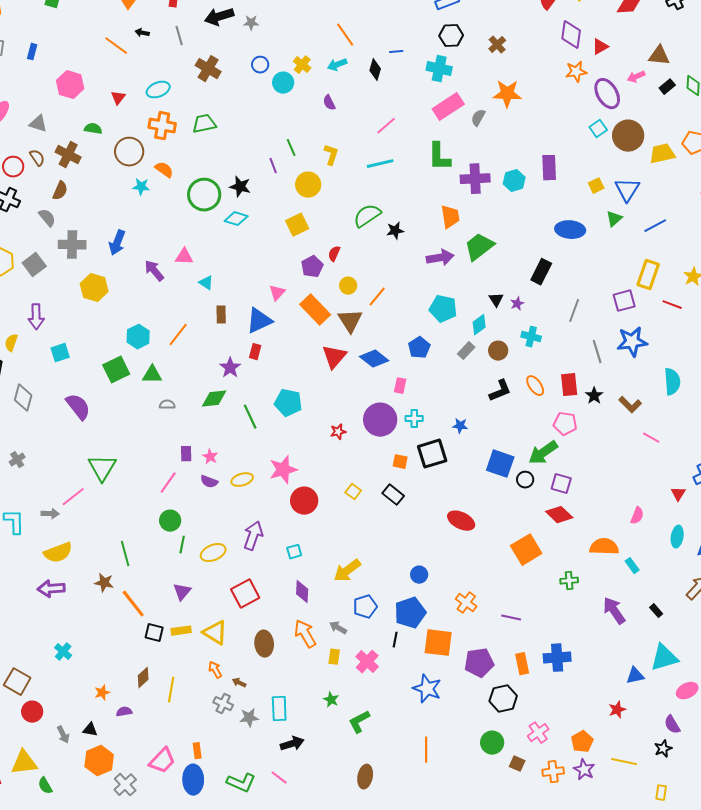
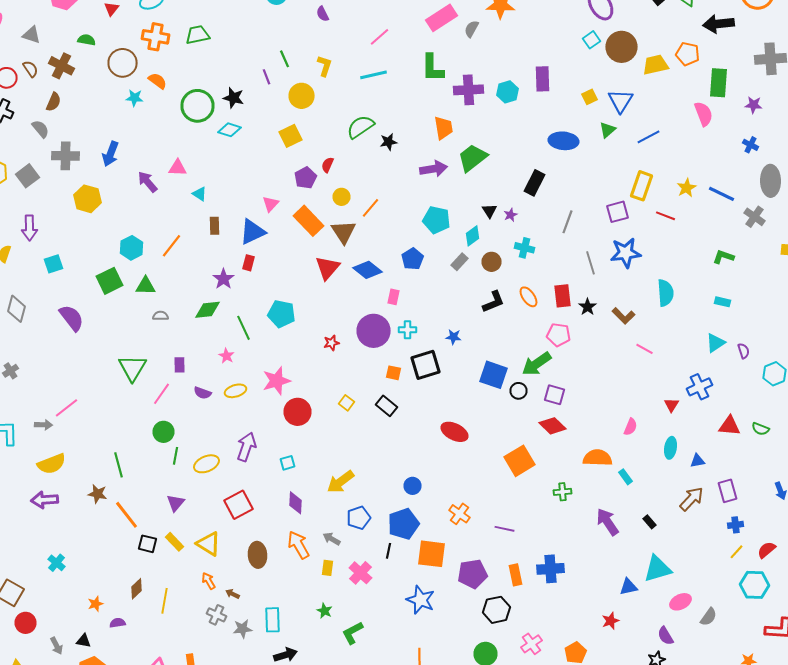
pink star: (210, 457) -> (226, 356), moved
green triangle: (102, 468) -> (132, 368), moved
yellow rectangle: (181, 631) -> (174, 542), turned 54

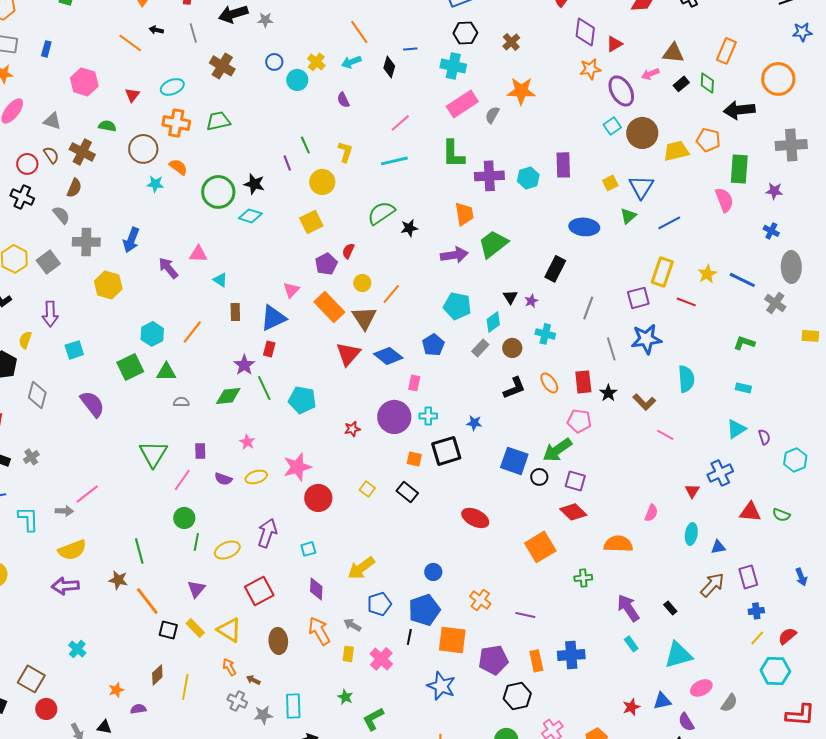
green line: (244, 328) -> (264, 388), moved
cyan rectangle: (626, 477) -> (631, 644), moved
blue triangle: (628, 587) -> (662, 701), moved

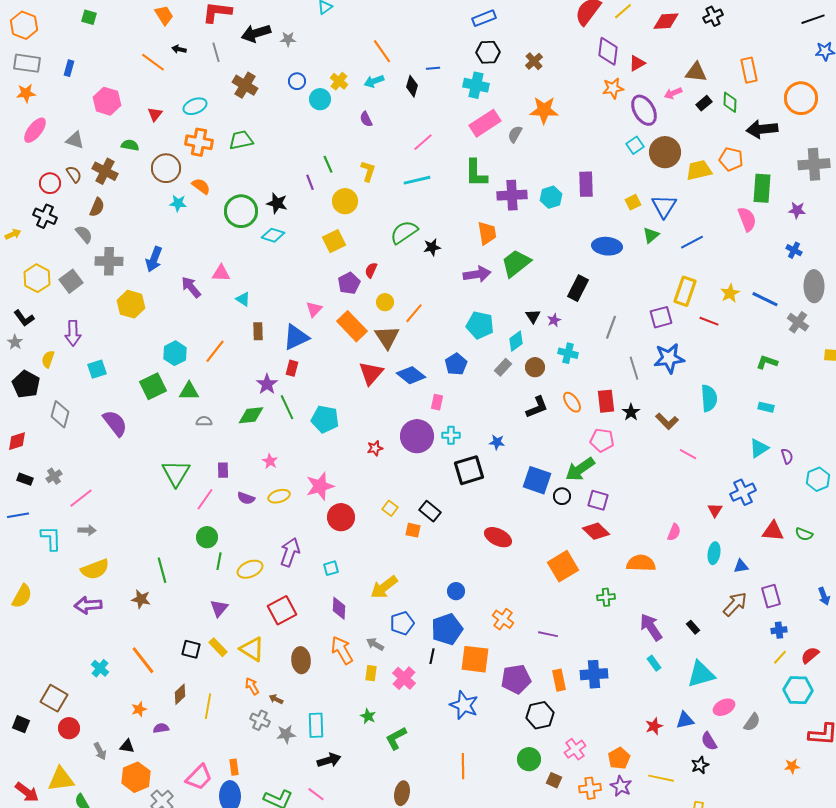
orange rectangle: (726, 51) -> (749, 70), turned -35
orange square: (414, 459) -> (413, 530), moved
pink line: (87, 494) -> (81, 498), moved
orange line: (147, 601) -> (143, 660), moved

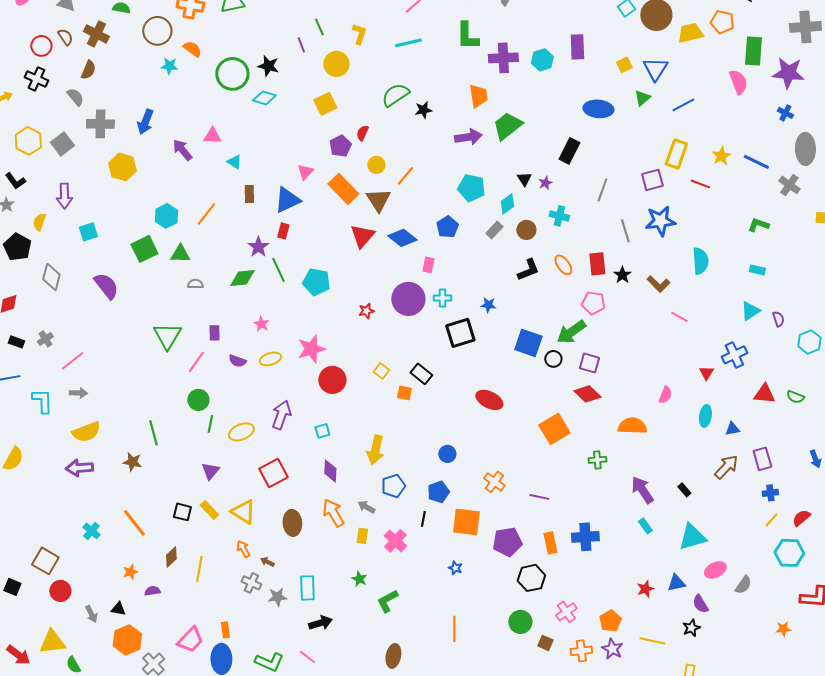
purple star: (797, 210) -> (788, 73), size x1.8
yellow arrow: (384, 587) -> (375, 450), turned -40
blue pentagon: (447, 629) -> (438, 492), size x0.7
blue star: (464, 705) -> (455, 568), size x0.5

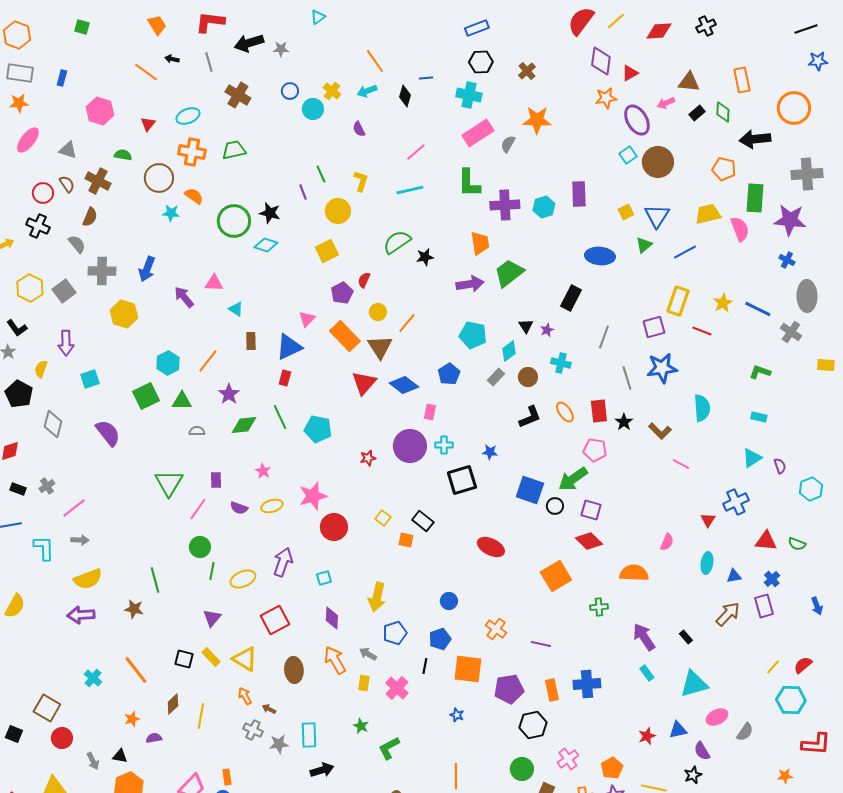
yellow trapezoid: (690, 33) -> (708, 214), moved
purple star: (258, 247) -> (229, 394), moved
blue cross: (770, 493) -> (772, 579), moved, turned -35

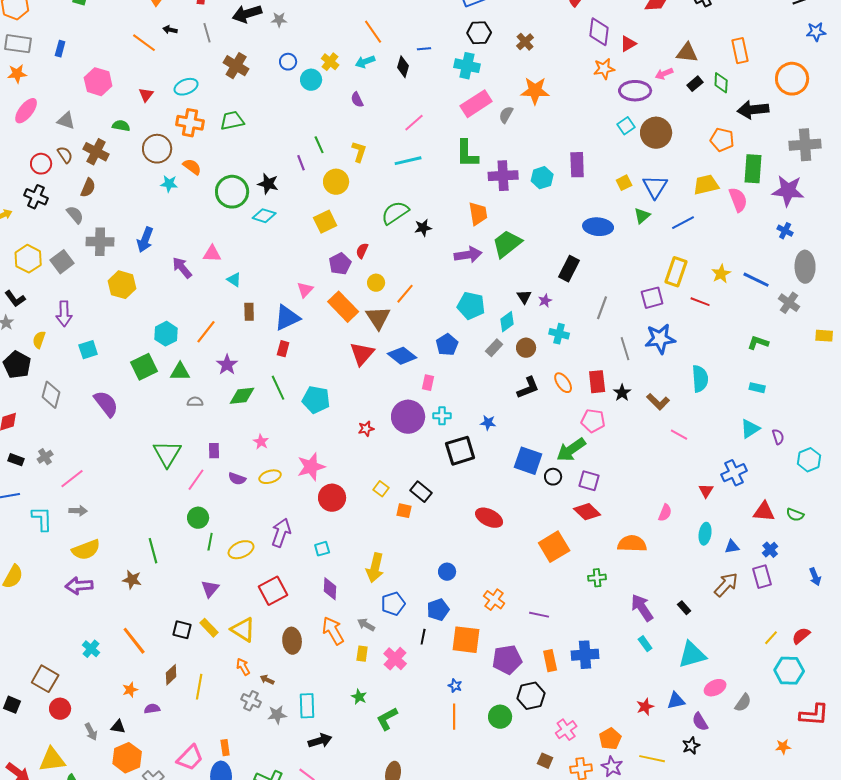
purple ellipse: (637, 120) -> (635, 91), turned -60
green circle: (522, 769) -> (500, 717), moved
orange line: (456, 776) -> (454, 717), moved

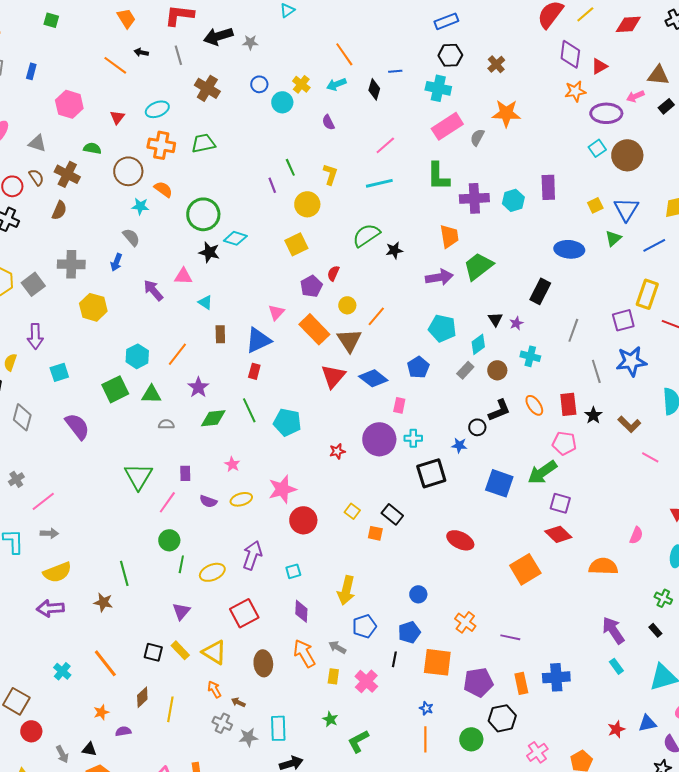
black star: (268, 184) -> (209, 252), moved
gray semicircle: (75, 215) -> (131, 237), moved
blue arrow: (145, 240) -> (116, 262), size x0.7
black circle: (553, 477) -> (477, 427), moved
green cross: (597, 578) -> (663, 598), moved, turned 30

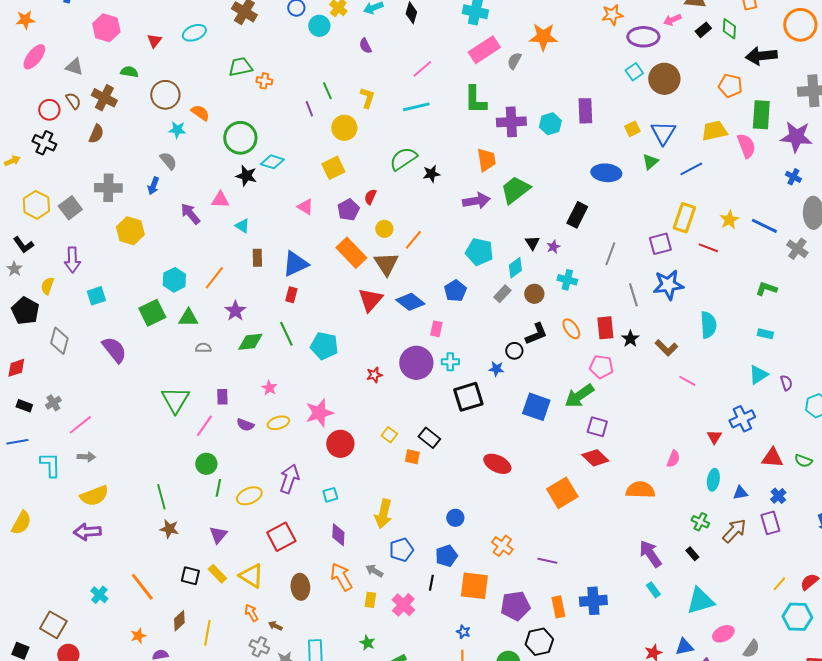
orange cross: (161, 145) -> (264, 81), moved, size x0.6
pink triangle: (276, 312) -> (305, 207), moved, turned -42
brown star: (103, 602) -> (169, 529), moved

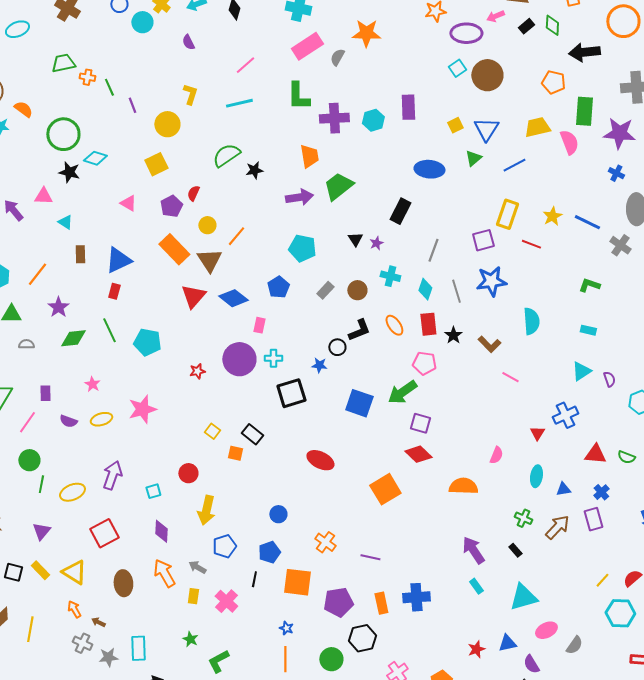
green line: (327, 91) -> (109, 87), moved
cyan diamond: (515, 268) -> (425, 289), moved, turned -35
red circle: (340, 444) -> (188, 473), moved, size x0.7

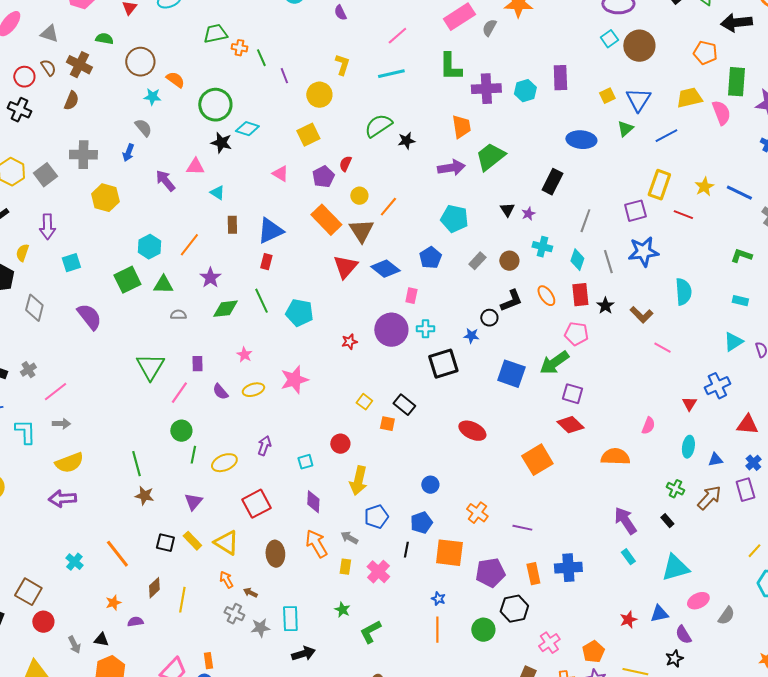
purple semicircle: (68, 421) -> (220, 392), turned 30
purple arrow: (112, 475) -> (264, 446), size x0.7

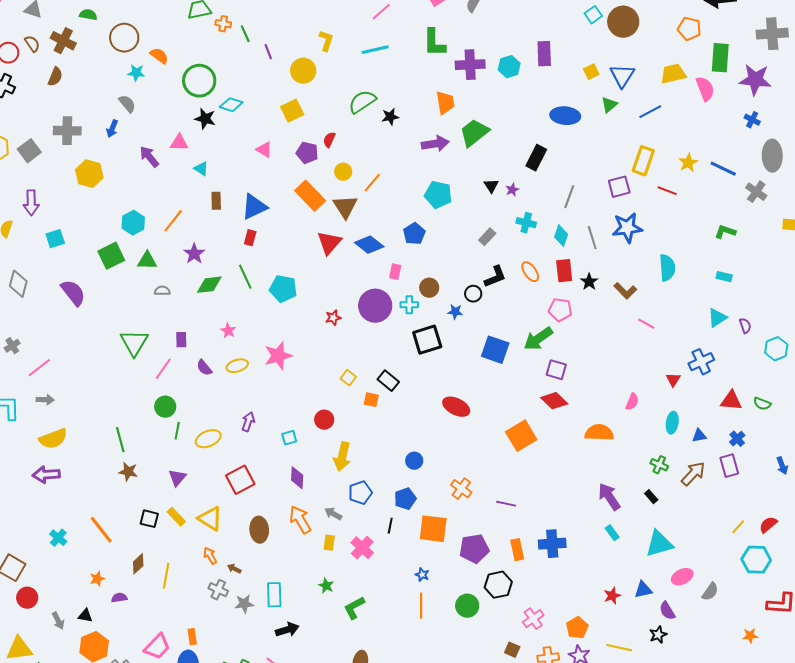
purple pentagon: (323, 177) -> (307, 153), turned -30
gray rectangle: (477, 261) -> (487, 237), moved
brown circle: (509, 261) -> (429, 288), moved

